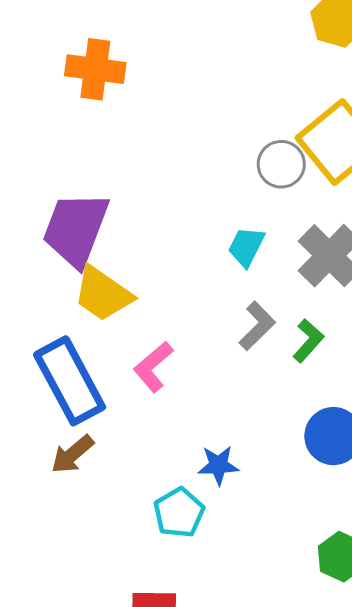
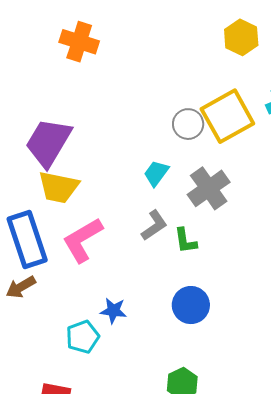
yellow trapezoid: (103, 294) -> (58, 187), turned -33
green L-shape: (308, 341) -> (185, 241), turned 120
pink L-shape: (153, 367) -> (83, 240), size x1.4

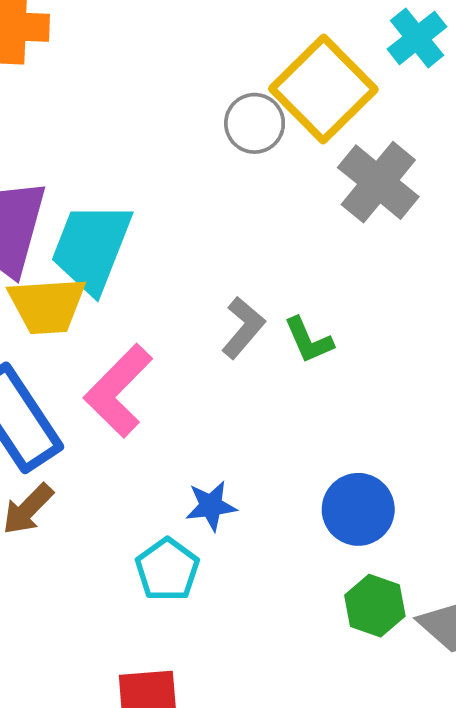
cyan trapezoid: (156, 173) -> (91, 247), moved, size x1.8
gray cross: (209, 188) -> (378, 182), moved
blue circle: (191, 305) -> (358, 509), moved

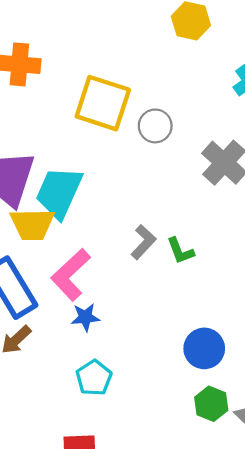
yellow square: (323, 89) -> (103, 103), moved, turned -30
blue star: (211, 506) -> (85, 317), moved

